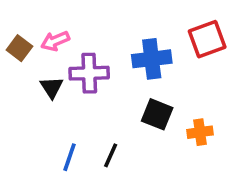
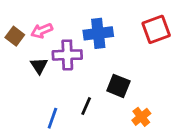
blue cross: (152, 59) -> (98, 33), moved
orange cross: (200, 132) -> (141, 117), moved, turned -30
black line: (111, 155) -> (86, 106), moved

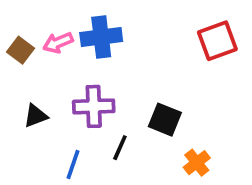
blue cross: (98, 33) -> (101, 37), moved
purple cross: (67, 55) -> (94, 106), moved
black triangle: (39, 66) -> (36, 116), moved, turned 42

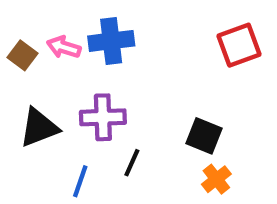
pink arrow: (58, 43) -> (64, 47), turned 40
black triangle: (36, 116) -> (39, 128), size x1.5
black square: (165, 120) -> (204, 136), moved

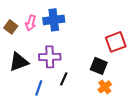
red square: (239, 45) -> (116, 42), moved
pink arrow: (64, 47) -> (31, 23), turned -91

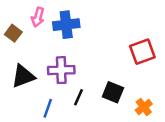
pink arrow: (31, 23) -> (38, 17), moved
black square: (99, 66) -> (113, 92), moved
orange cross: (105, 87) -> (144, 107), moved

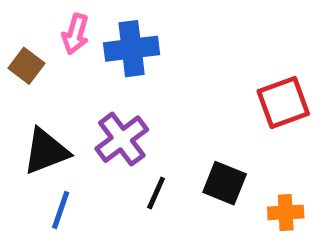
purple cross: (61, 70) -> (122, 139), turned -35
orange cross: (144, 107) -> (286, 212), turned 35
blue line: (48, 108) -> (61, 210), moved

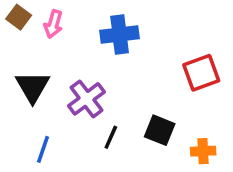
blue cross: (132, 49) -> (120, 35), moved
brown square: (26, 66) -> (19, 17), moved
black triangle: (46, 151) -> (33, 87), moved, turned -39

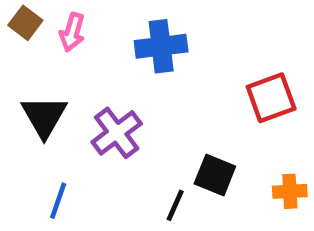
black line: (111, 137) -> (175, 205), moved
orange cross: (203, 151) -> (290, 191), moved

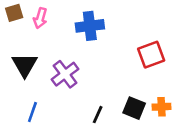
brown square: (25, 23) -> (14, 13), turned 36
black square: (215, 175) -> (134, 108), moved

